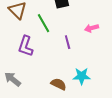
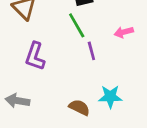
green line: (44, 23) -> (77, 25), moved
gray arrow: (13, 79) -> (17, 101), turned -30

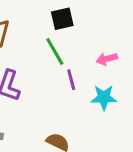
cyan star: (110, 97) -> (104, 97), moved

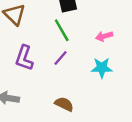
purple line: (71, 80) -> (61, 58), moved, turned 56

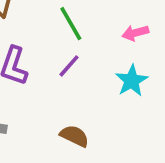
cyan star: (102, 68) -> (132, 81), turned -30

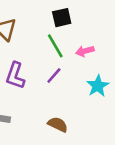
pink arrow: (135, 33) -> (85, 51), moved

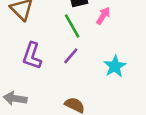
pink arrow: (85, 51) -> (103, 16), moved, turned 138

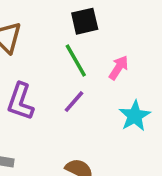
pink arrow: (103, 16) -> (119, 68), moved

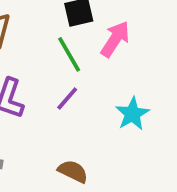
pink arrow: (119, 68) -> (115, 39), moved, size x1.4

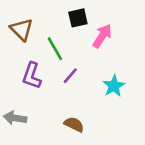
green line: (69, 54) -> (55, 49), moved

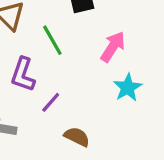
pink arrow: (102, 36) -> (113, 47), moved
purple line: (70, 76) -> (51, 102), moved

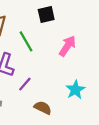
cyan star: (128, 88) -> (75, 90), moved

